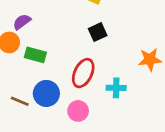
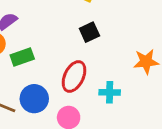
green rectangle: (35, 55) -> (22, 57), turned -35

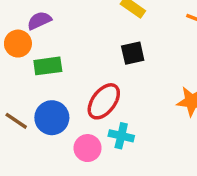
cyan cross: (110, 92) -> (121, 136), moved

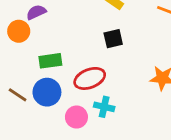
green rectangle: (48, 66) -> (50, 61), moved
red ellipse: (104, 101) -> (90, 78), turned 32

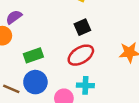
red ellipse: (90, 78) -> (81, 55), moved

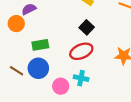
black square: (82, 27) -> (87, 27), turned -32

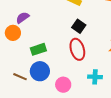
red ellipse: (81, 51) -> (77, 49), turned -75
cyan cross: (81, 78) -> (95, 77), moved

